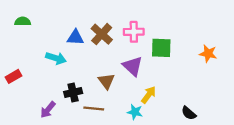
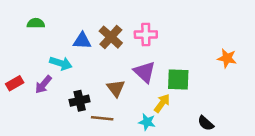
green semicircle: (23, 22) -> (36, 23), moved
green square: (161, 48) -> (178, 79), moved
purple arrow: (48, 110) -> (43, 84), moved

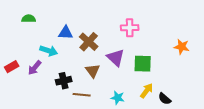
pink cross: (146, 35) -> (130, 28), moved
brown cross: (111, 37) -> (89, 42), moved
yellow arrow: (162, 103) -> (147, 91), moved

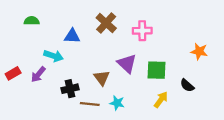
brown cross: (89, 42) -> (106, 23), moved
cyan star: (118, 98) -> (117, 103), moved
black semicircle: (165, 99) -> (187, 85), moved

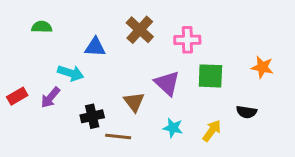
green square: (156, 70) -> (210, 76), moved
black semicircle: (187, 85) -> (246, 112), turned -32
cyan star: (117, 103) -> (173, 128), moved

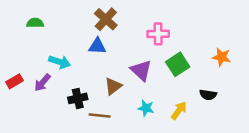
brown cross: (140, 30) -> (106, 19), moved
blue triangle: (95, 47) -> (97, 46), moved
green square: (210, 76) -> (178, 64), turned -35
brown triangle: (134, 102) -> (113, 86), turned 30

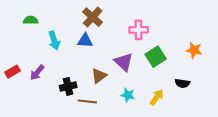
cyan arrow: (60, 62) -> (54, 41), moved, turned 54

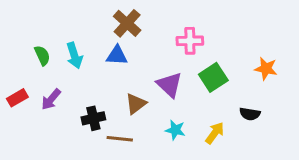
green semicircle: (31, 20) -> (42, 55), moved, turned 64

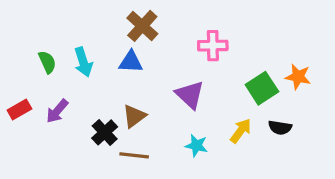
green square: (213, 77) -> (262, 88), moved
brown triangle: (136, 104) -> (134, 116), moved
black cross: (93, 118) -> (105, 132), turned -30
yellow arrow: (215, 133) -> (241, 131), moved

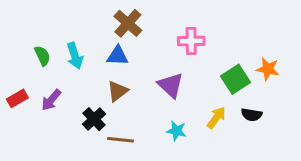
brown triangle: (134, 116) -> (118, 91), moved

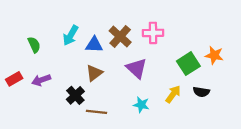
brown cross: (128, 23) -> (120, 36), moved
cyan arrow: (75, 56) -> (71, 35), moved, turned 48
purple arrow: (51, 100) -> (41, 80), turned 30

